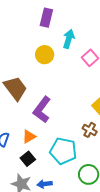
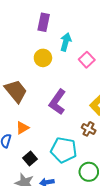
purple L-shape: (42, 110) -> (57, 102), moved
orange triangle: (29, 137) -> (22, 128), moved

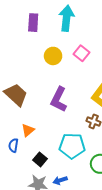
cyan arrow: (66, 42) -> (67, 18), moved, size x1.4
yellow circle: (43, 58) -> (53, 56), moved

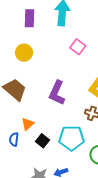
yellow circle: (53, 56) -> (24, 53), moved
black square: (40, 159) -> (43, 141), moved

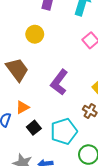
cyan pentagon: (71, 138) -> (64, 131), turned -30

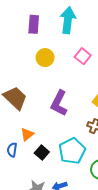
yellow circle: (35, 34) -> (45, 58), moved

